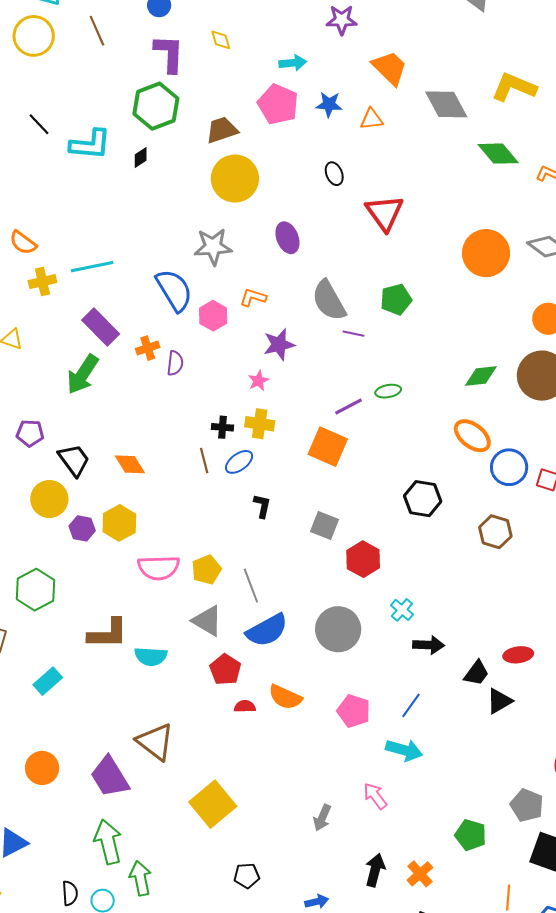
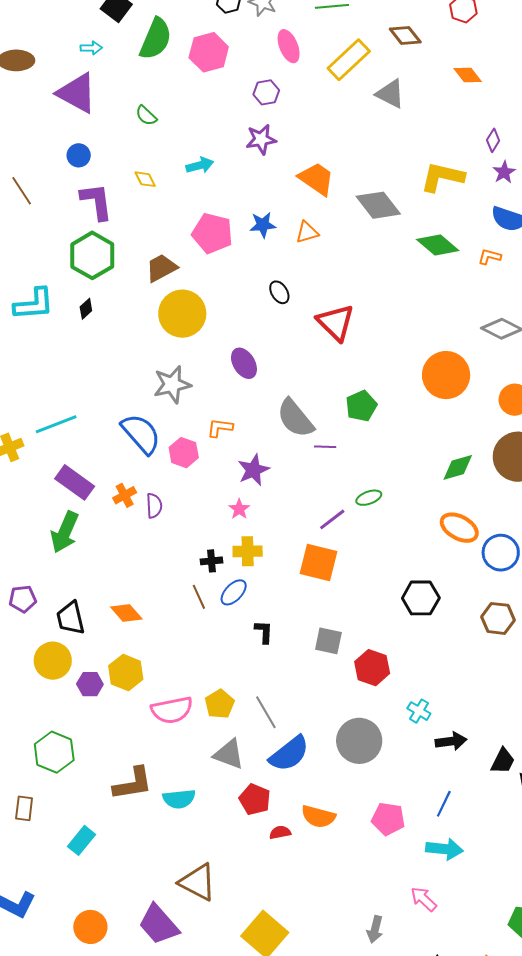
cyan arrow: (293, 63) -> (200, 165), moved
orange circle: (486, 253) -> (446, 375), moved
black trapezoid: (74, 460) -> (71, 618), turned -147

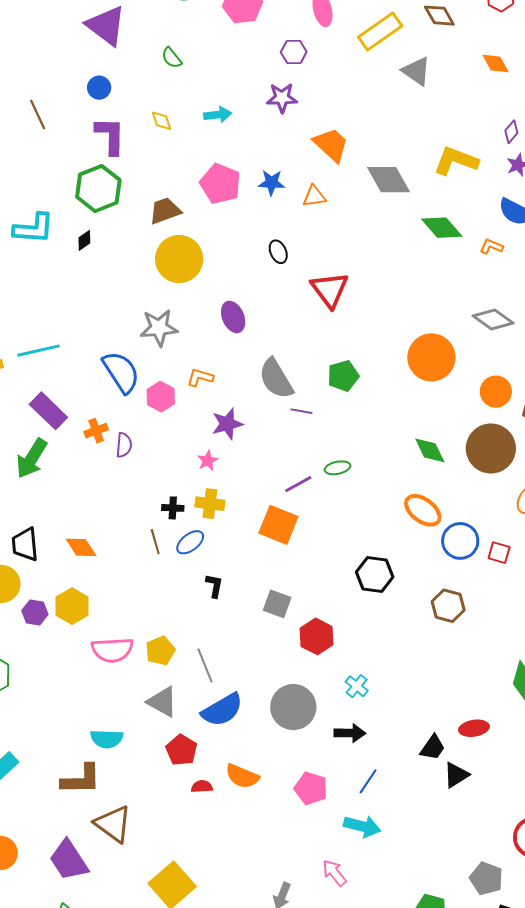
green diamond: (458, 467) -> (430, 450), turned 72
black arrow: (451, 741) -> (350, 733), moved
brown L-shape: (133, 784) -> (81, 779), moved

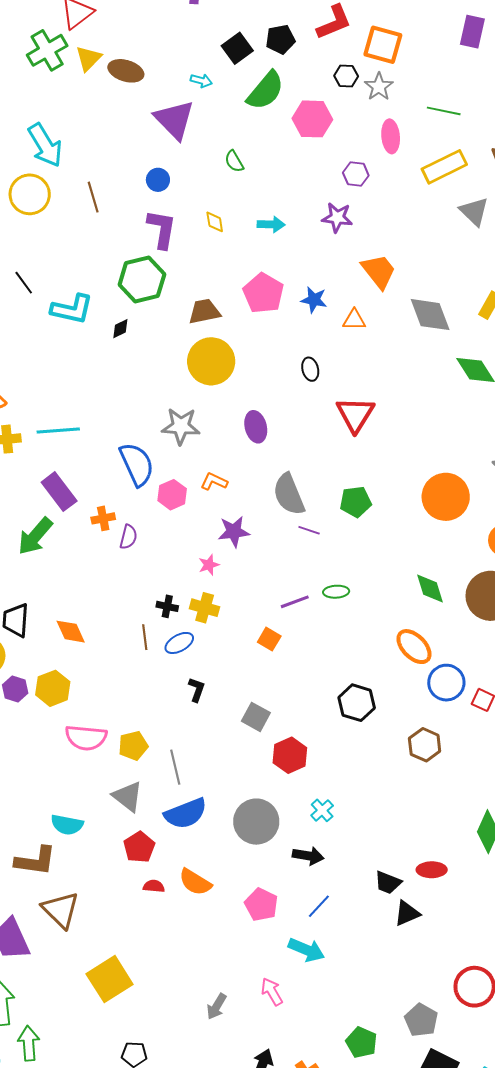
orange square: (278, 525) -> (269, 639), size x0.6
black trapezoid: (433, 748) -> (388, 883), turned 68

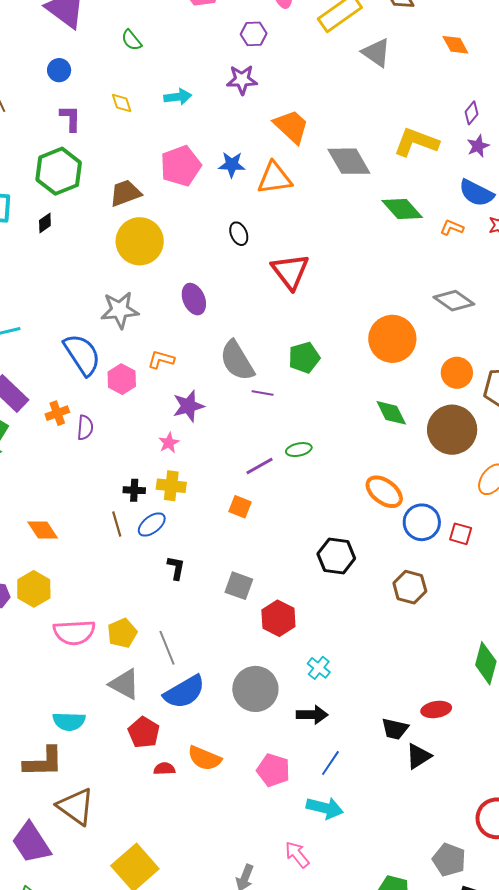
purple L-shape: (162, 229) -> (70, 118), size x0.7
pink pentagon: (263, 293) -> (181, 166), turned 30
orange triangle: (354, 320) -> (275, 178), size x1.5
green diamond: (430, 588) -> (391, 413), moved

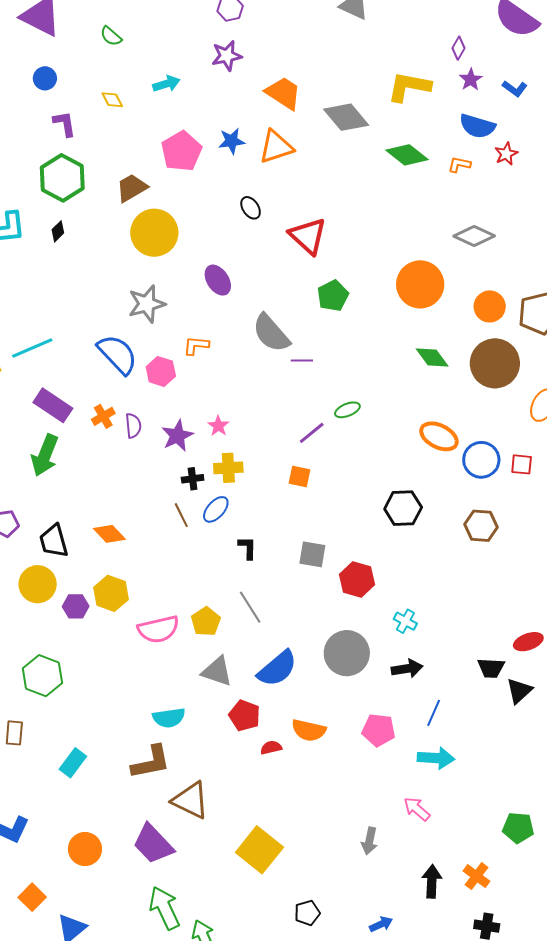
green pentagon: (304, 358) -> (333, 296), moved
purple star: (188, 406) -> (177, 436), moved
gray line: (167, 648) -> (250, 607), moved

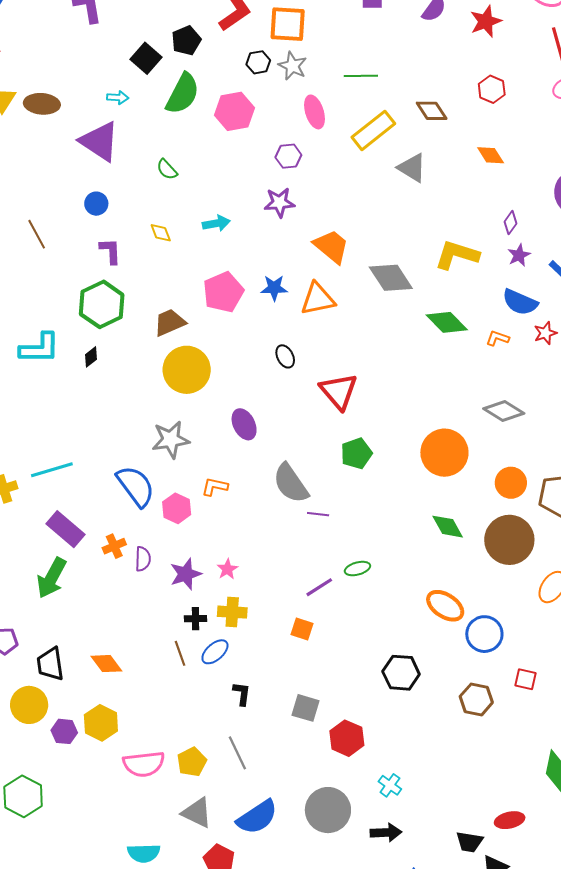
red square: (522, 464) -> (525, 679), moved

